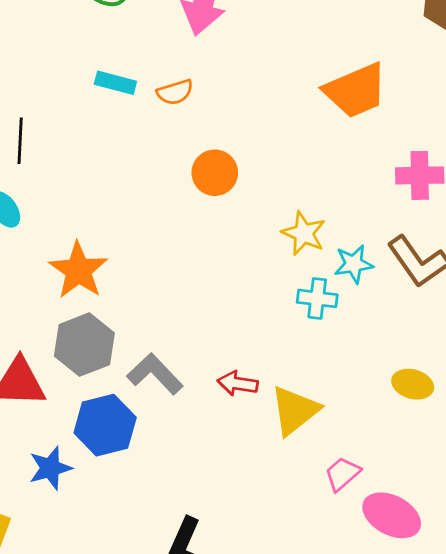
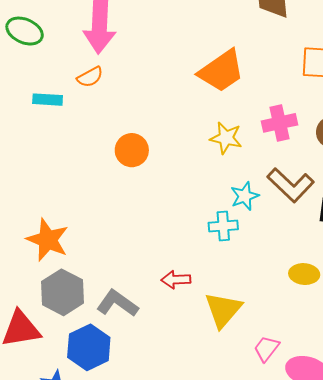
orange semicircle: (175, 92) -> (90, 77), moved
yellow star: (304, 233) -> (226, 138), moved
red arrow: (238, 383) -> (176, 280), moved

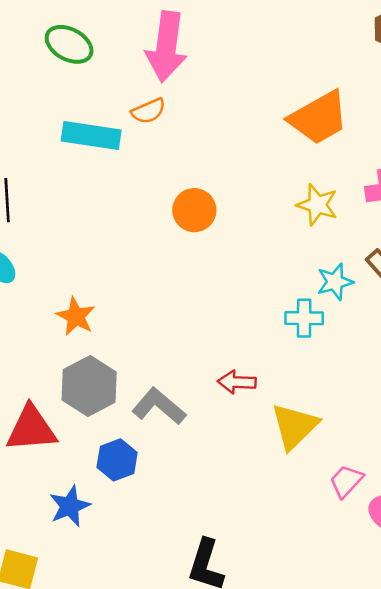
cyan rectangle: (48, 100) -> (91, 136), size x1.5
orange star: (48, 240) -> (76, 316), size x0.7
blue hexagon: (89, 347) -> (117, 460), size x0.7

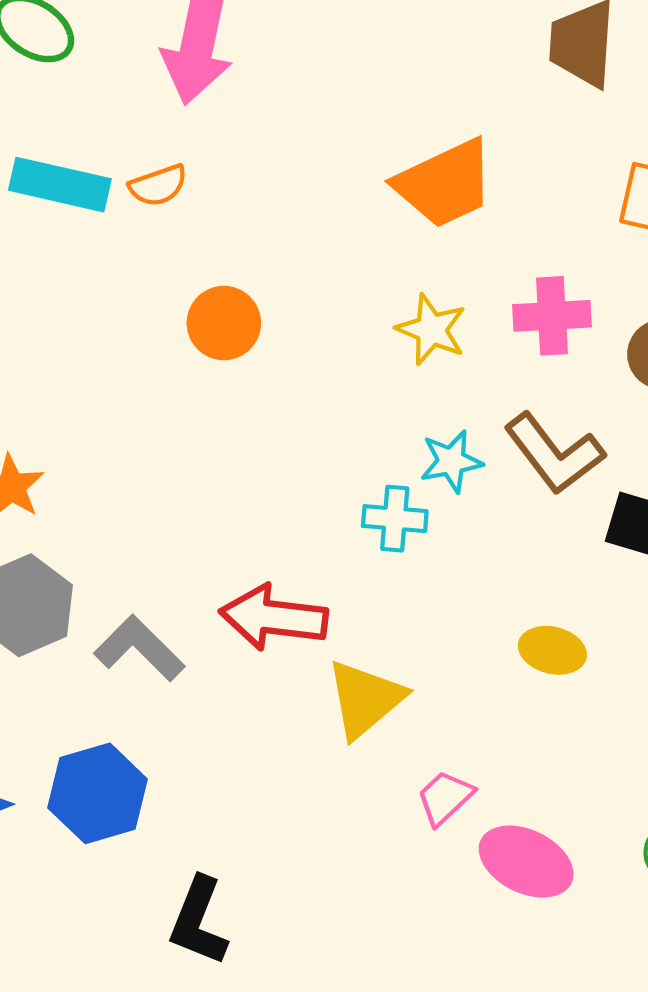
orange semicircle: (148, 111) -> (158, 185), moved
red arrow: (237, 382) -> (274, 618), size x1.6
blue hexagon: (117, 460) -> (98, 793), moved, size x1.4

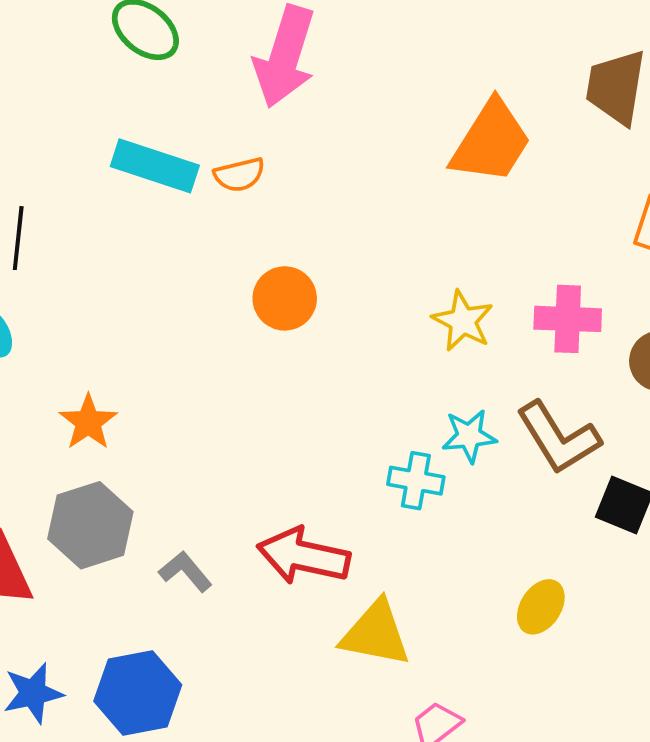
orange trapezoid: (445, 184) -> (491, 142), moved, turned -38
gray L-shape: (139, 648) -> (185, 571), size x0.7
yellow ellipse: (552, 650) -> (541, 607), turned -76
yellow triangle: (365, 699) -> (376, 634), turned 46

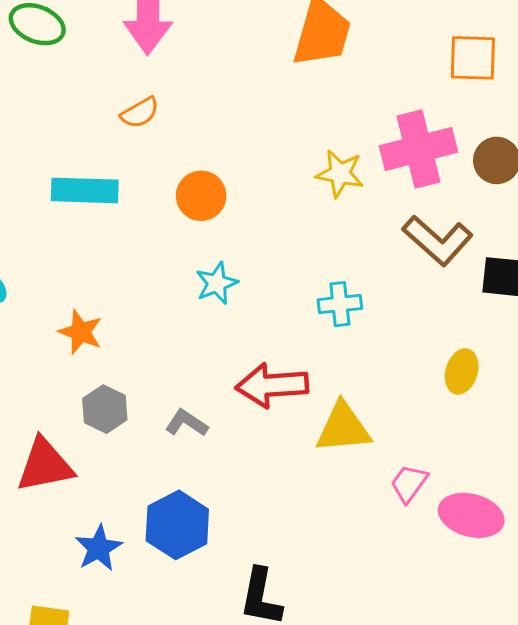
cyan rectangle: (155, 166) -> (85, 190), moved
pink cross: (568, 319) -> (418, 149), size x1.4
cyan star: (469, 436) -> (217, 283), moved
gray hexagon: (90, 525) -> (105, 409), size x0.7

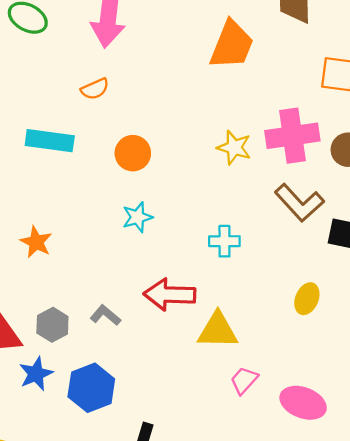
gray hexagon: (105, 409) -> (52, 325), moved
pink trapezoid: (409, 483) -> (244, 380), moved
blue star: (99, 548) -> (36, 374), moved

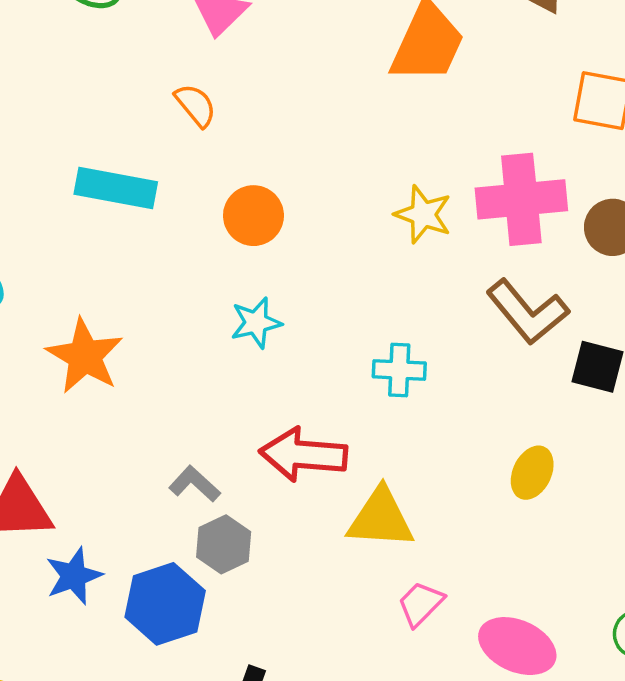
orange semicircle: (95, 89) -> (196, 105), turned -108
orange star: (36, 242) -> (85, 356), size x1.4
gray hexagon: (52, 325) -> (224, 544), moved

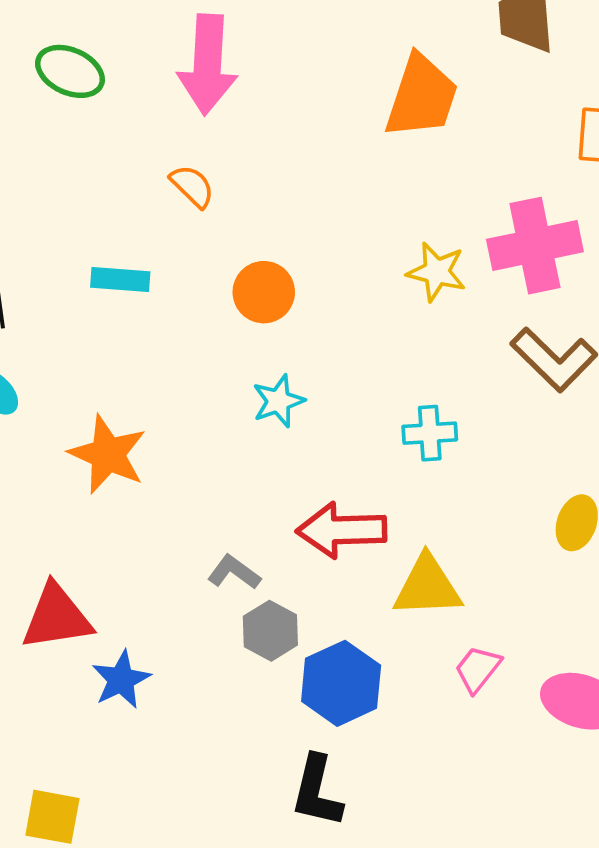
cyan rectangle: (116, 188) -> (120, 279), size x0.7
blue hexagon: (165, 604) -> (341, 683), moved

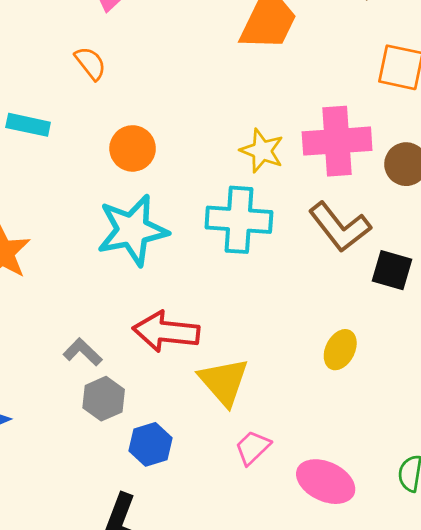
cyan star: (278, 401) -> (132, 230), size x1.8
cyan cross: (430, 433) -> (239, 220), moved, size x1.6
yellow triangle: (427, 586) -> (224, 382), turned 44
blue hexagon: (341, 683) -> (151, 444), size x0.7

